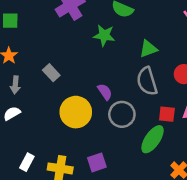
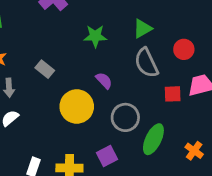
green star: (104, 35) -> (95, 36), moved
gray circle: (122, 114) -> (125, 117), moved
green ellipse: (153, 139) -> (153, 139), moved

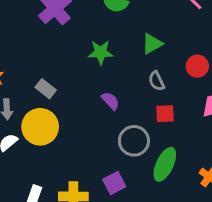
gray semicircle: (146, 63) -> (157, 81), size x0.6
red square: (173, 94) -> (165, 114), moved
yellow circle: (77, 106) -> (40, 127), moved

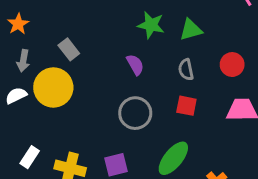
green star: (101, 52) -> (151, 25), moved
purple semicircle: (110, 101) -> (135, 65), moved
gray circle: (134, 141) -> (135, 113), moved

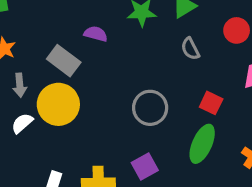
gray rectangle: (69, 49) -> (64, 61), size x1.4
purple semicircle: (135, 65) -> (96, 34), moved, turned -30
red square: (186, 106) -> (211, 103), moved, turned 30

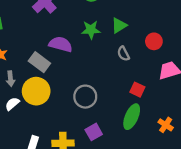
purple semicircle: (96, 34) -> (61, 44), size x1.5
gray circle: (150, 108) -> (85, 97), moved

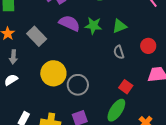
purple semicircle: (61, 44) -> (69, 23), moved
gray rectangle: (39, 62) -> (37, 36), moved
yellow circle: (36, 91) -> (53, 73), moved

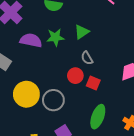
red circle: (148, 46) -> (75, 76), moved
red square: (126, 87) -> (93, 83), moved

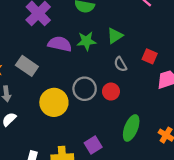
red circle: (75, 76) -> (111, 92), moved
red square: (93, 83) -> (150, 56), moved
gray circle: (53, 100) -> (85, 89), moved

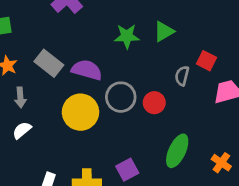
purple semicircle: (60, 44) -> (87, 70), moved
gray semicircle: (120, 64) -> (182, 76), moved, turned 40

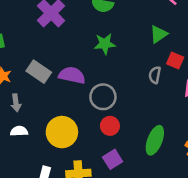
green triangle: (164, 32) -> (159, 34), moved
red circle: (154, 103) -> (110, 126), moved
yellow circle: (80, 112) -> (62, 132), moved
white semicircle: (22, 130) -> (19, 131), turned 42

